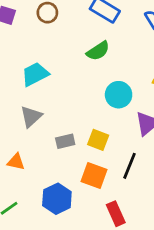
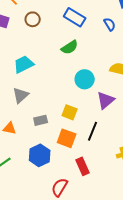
gray rectangle: (65, 141) -> (41, 120), moved

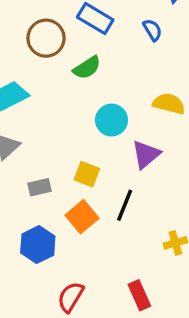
brown circle: (33, 19) -> (46, 38), moved, size x1.5
orange square: (67, 138) -> (82, 217), turned 30
red rectangle: (83, 166) -> (139, 295), moved

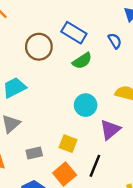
green semicircle: (87, 68) -> (82, 61), moved

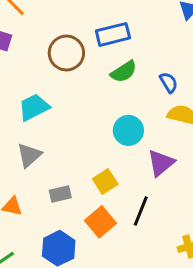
blue rectangle: (74, 33) -> (113, 34), turned -45
blue semicircle: (115, 41) -> (169, 82), moved
yellow square: (68, 144) -> (105, 182), turned 36

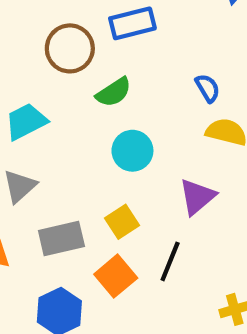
green semicircle: (124, 72) -> (114, 92), moved
cyan circle: (128, 130) -> (132, 151), moved
gray rectangle: (60, 194) -> (61, 238), size x1.5

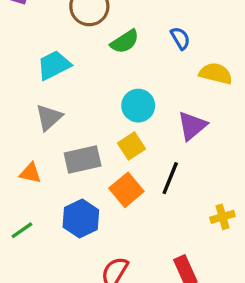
blue semicircle: (208, 88) -> (180, 38), moved
cyan circle: (132, 151) -> (138, 106), moved

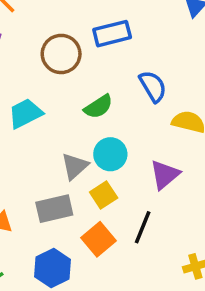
blue semicircle: (180, 38) -> (153, 86), size x1.4
green semicircle: (125, 42) -> (98, 107), moved
gray triangle: (49, 117) -> (75, 166), moved

